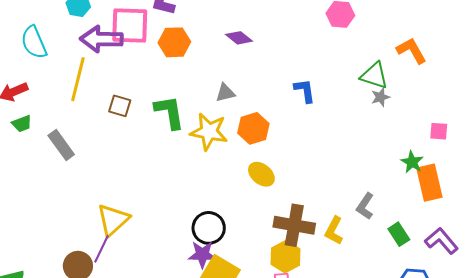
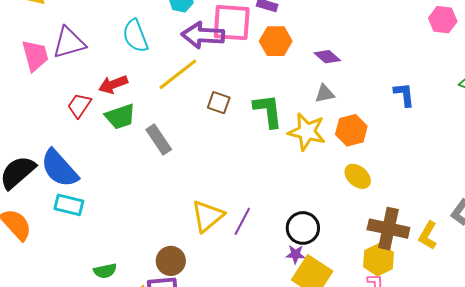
purple diamond: (239, 38) -> (327, 57), moved
yellow line: (78, 79) -> (178, 74), turned 36
green trapezoid: (22, 124) -> (120, 117), size x1.5
purple line: (101, 249) -> (242, 221), moved
purple star: (202, 254) -> (296, 254), size x0.7

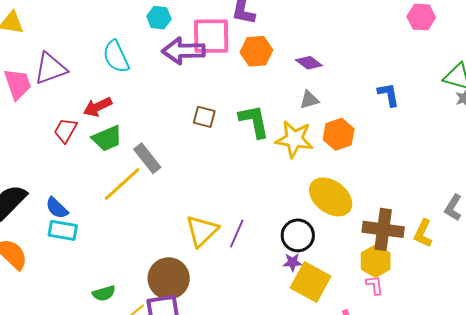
yellow line: (178, 74) -> (122, 184), moved
blue semicircle: (59, 168) -> (57, 208), moved, size x0.6
yellow ellipse: (358, 176) -> (331, 197), moved, size x1.6
brown circle: (171, 261) -> (169, 278), size x1.4

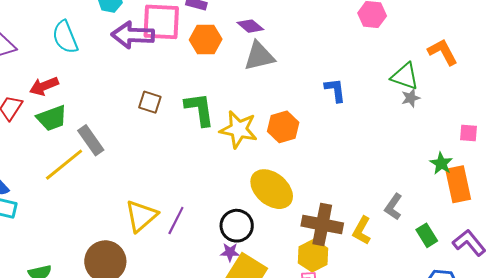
purple diamond: (309, 63) -> (250, 26), moved
gray triangle: (309, 100) -> (259, 56), moved, size x1.6

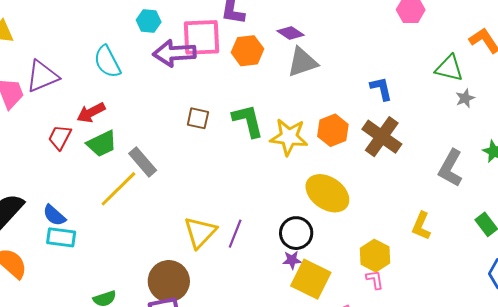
gray star: (411, 98) -> (465, 98), moved
gray L-shape: (393, 207) -> (451, 168), moved, size x1.4
brown cross: (322, 224) -> (382, 137), moved, turned 30

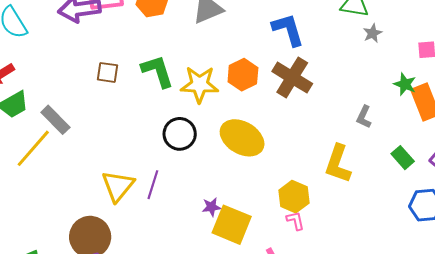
blue L-shape: (381, 89) -> (288, 30), size x1.4
gray L-shape: (451, 168) -> (364, 117), moved, size x0.6
yellow L-shape: (421, 226) -> (338, 164), size x1.4
black circle: (296, 233) -> (180, 134), moved

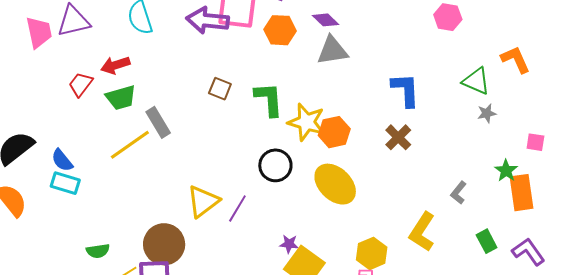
orange hexagon: (243, 75) -> (334, 132), moved
brown cross: (292, 77) -> (398, 137), size x0.7

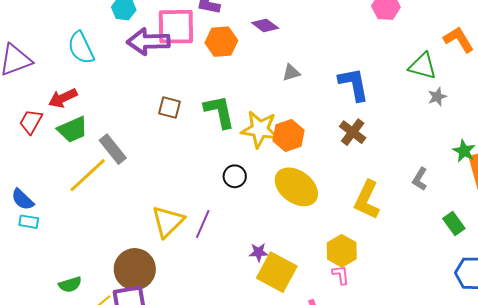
gray triangle: (332, 51) -> (291, 73), moved, size x0.6
black circle: (275, 165) -> (235, 176), size x0.7
cyan rectangle: (65, 183) -> (29, 222), size x0.7
yellow L-shape: (422, 232) -> (367, 200), moved

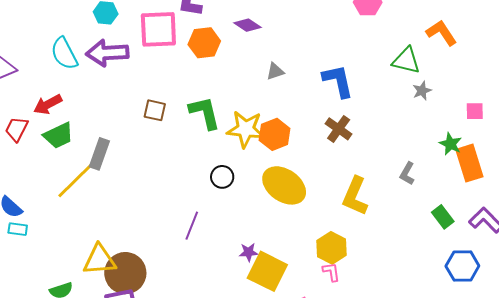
purple arrow: (148, 42) -> (107, 53), moved
gray rectangle: (113, 149) -> (99, 154), turned 60
yellow triangle: (168, 222) -> (99, 260), moved, turned 42

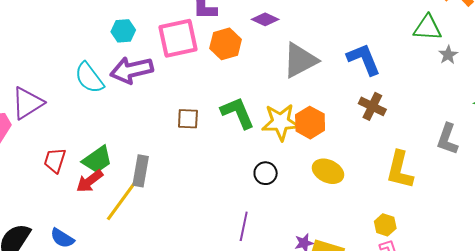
gray triangle: (275, 71) -> (300, 60), size x2.0
red arrow: (48, 104) -> (90, 181), moved
gray L-shape: (407, 174) -> (447, 139), size x1.4
yellow ellipse: (284, 185) -> (328, 171), size x0.7
yellow hexagon: (332, 248) -> (385, 225), size x0.7

